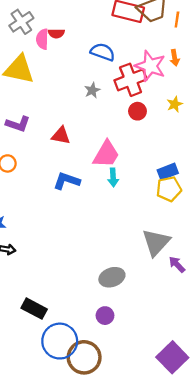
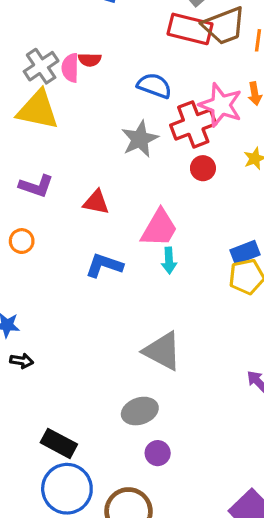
gray cross: (21, 22) -> (41, 66), moved
gray star: (92, 90) -> (140, 139), size x1.6
gray triangle: (156, 242) -> (162, 351), moved, turned -44
gray ellipse: (112, 277) -> (140, 411), moved
blue circle: (60, 341) -> (67, 489), moved

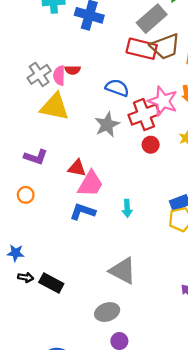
yellow triangle: (38, 110) -> (55, 107), moved
pink trapezoid: (159, 228) -> (90, 184), moved
black rectangle: (59, 443) -> (51, 283), moved

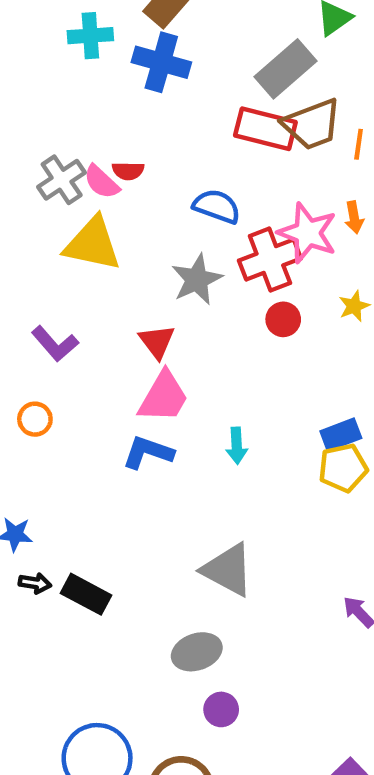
pink semicircle: (59, 76) -> (101, 182), turned -48
purple L-shape: (36, 157) -> (55, 344), turned 30
red triangle: (77, 168) -> (157, 342), moved, turned 42

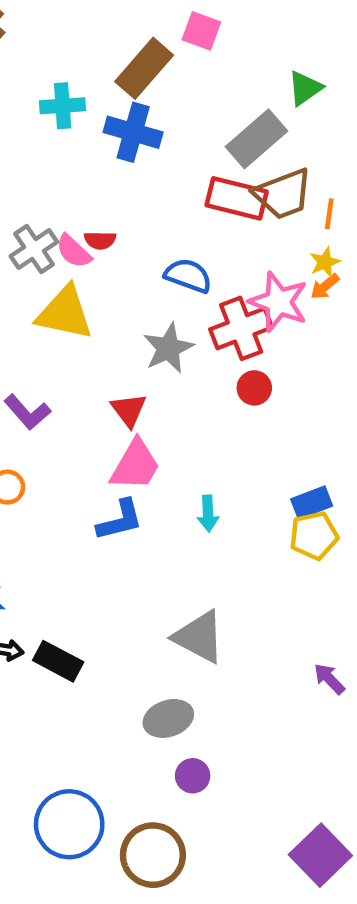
orange arrow: (354, 217) -> (325, 287), turned 60
yellow star: (354, 306) -> (325, 262), moved
blue L-shape: (148, 452) -> (120, 520), turned 147

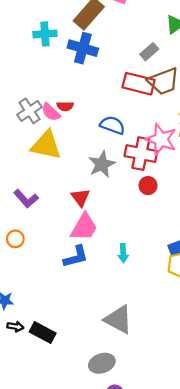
gray rectangle: (257, 139) -> (149, 52), size x0.6
red cross: (241, 328) -> (141, 154), turned 32

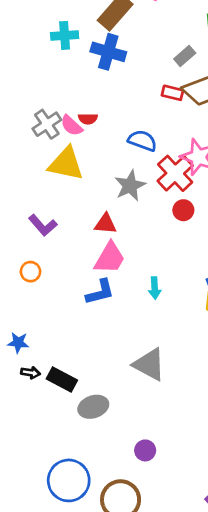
red rectangle: (139, 84) -> (172, 93), size x0.6
red cross: (141, 154) -> (175, 173), turned 36
red triangle: (80, 197) -> (106, 224), turned -48
gray ellipse: (102, 363) -> (93, 407), moved

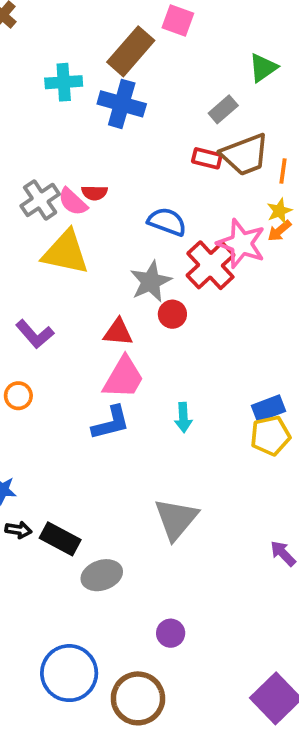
red circle: (183, 210) -> (172, 314), moved
gray triangle: (149, 364) -> (176, 519), turned 42

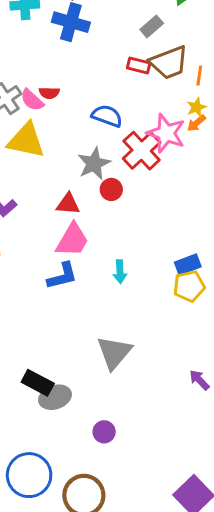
black rectangle: (60, 539) -> (38, 383), moved
purple circle: (171, 633) -> (104, 432), moved

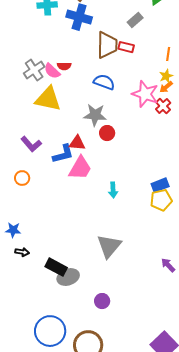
brown trapezoid: (169, 63) -> (107, 45), moved, turned -68
red cross: (142, 151) -> (163, 106), moved, size x0.6
gray star: (94, 164) -> (95, 115), turned 30
blue L-shape: (62, 276) -> (63, 154), moved

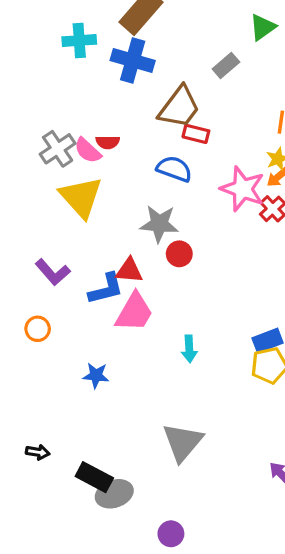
brown trapezoid: (107, 45) -> (179, 107), turned 36
red rectangle: (126, 47) -> (196, 134), moved
yellow triangle: (48, 99) -> (81, 197), turned 36
blue star: (13, 230) -> (96, 375), moved

